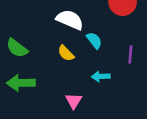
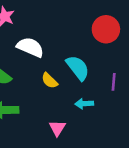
white semicircle: (70, 20) -> (30, 47), moved
cyan semicircle: (94, 40) -> (78, 68), size x1.5

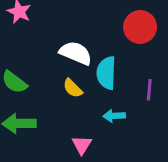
white semicircle: (30, 47) -> (76, 53), moved
cyan semicircle: (78, 68) -> (106, 73), turned -140

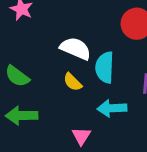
cyan arrow: (114, 116) -> (112, 108), size x1.4

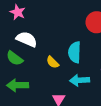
white semicircle: (75, 48) -> (27, 39), moved

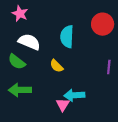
cyan semicircle: (75, 52) -> (67, 37), moved
cyan arrow: (80, 80) -> (74, 95), moved

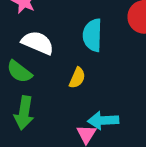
yellow semicircle: (57, 66) -> (77, 78), turned -112
green arrow: (20, 90) -> (24, 113), turned -80

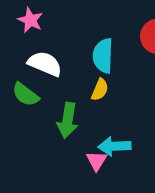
yellow semicircle: (77, 78) -> (100, 90), moved
green arrow: (24, 113) -> (68, 120), moved

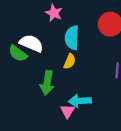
pink star: (30, 20) -> (54, 13), moved
green semicircle: (26, 94) -> (18, 54), moved

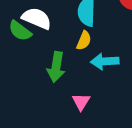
cyan arrow: (80, 101) -> (105, 61), moved

